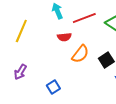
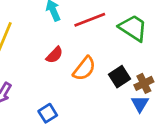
red semicircle: (64, 37) -> (54, 55), moved, turned -40

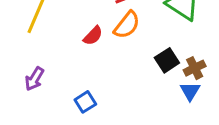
orange semicircle: (84, 69) -> (127, 25), moved

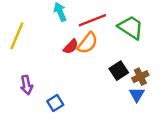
red semicircle: (93, 36) -> (71, 47), moved
purple arrow: (34, 79) -> (26, 85), moved, turned -42

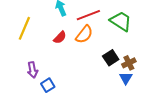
red semicircle: (71, 47) -> (60, 37), moved
blue square: (55, 103) -> (48, 85), moved

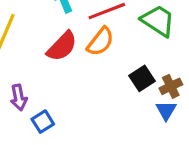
red semicircle: (60, 37) -> (62, 46), size x1.5

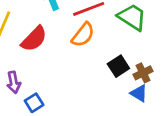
red semicircle: (62, 46) -> (34, 39), moved
blue triangle: (166, 110) -> (139, 93), turned -30

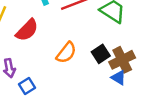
orange semicircle: (83, 35) -> (66, 53), moved
brown cross: (143, 73) -> (122, 60), size x1.5

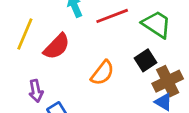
black square: (101, 54) -> (145, 60), moved

